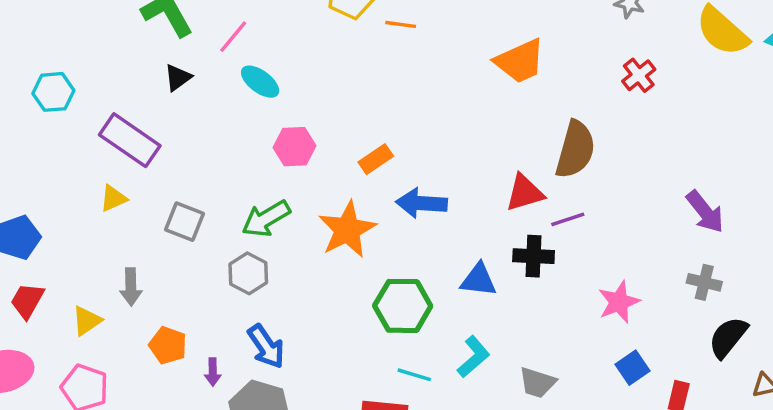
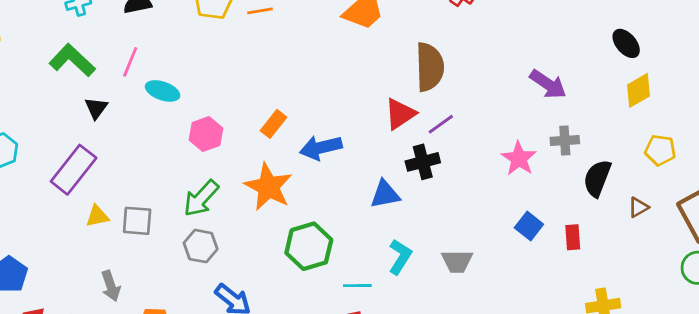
purple rectangle: (130, 140) -> (74, 170), turned -69
yellow triangle: (113, 198) -> (97, 216), moved, turned 30
pink star: (619, 302) -> (519, 158), moved
green hexagon: (403, 306) -> (309, 246), moved

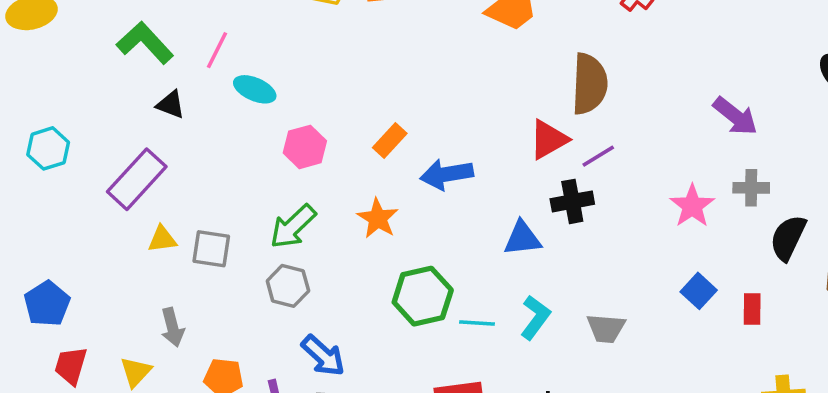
black triangle: (96, 108) -> (171, 105), turned -50
orange star: (268, 187) -> (378, 218), size x0.7
cyan line: (357, 286) -> (477, 323), moved

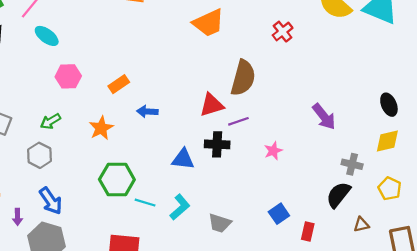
blue arrow: (447, 174) -> (147, 112), size x0.7
gray cross: (751, 188) -> (352, 164), moved
pink star: (692, 206) -> (273, 151), moved, size x0.7
green arrow: (293, 227) -> (50, 121), size x0.7

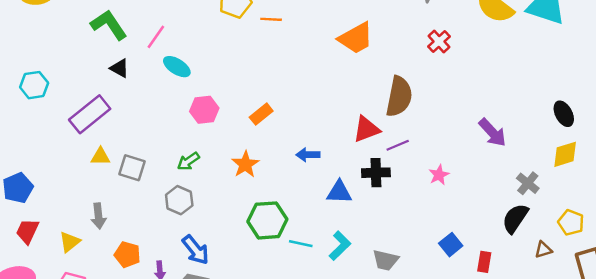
blue arrow: (147, 112) -> (308, 155), moved
gray cross: (352, 164) -> (528, 183), turned 30
yellow pentagon: (390, 189) -> (571, 223), moved

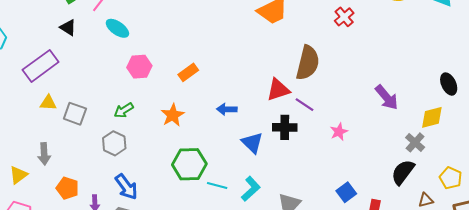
purple line: (398, 145) -> (304, 105), turned 54
yellow diamond: (565, 154) -> (432, 117), moved
blue triangle: (339, 192) -> (252, 143), turned 40

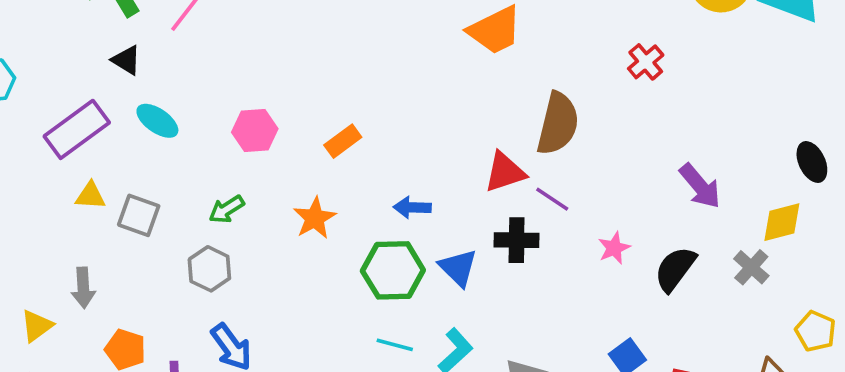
red cross: (344, 17) -> (646, 62), moved
cyan ellipse: (117, 28) -> (157, 121), moved
green hexagon: (189, 164) -> (393, 270), moved
black semicircle: (403, 172) -> (675, 269), moved

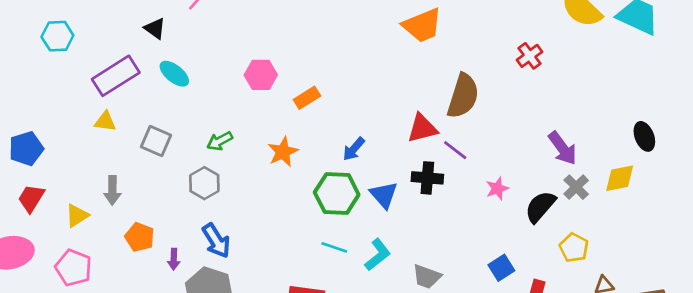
pink hexagon: (255, 130) -> (261, 75), moved
yellow triangle: (91, 196) -> (105, 121), moved
blue arrow: (412, 207) -> (354, 149), turned -55
gray cross: (751, 267) -> (576, 187), moved
yellow pentagon: (815, 331) -> (574, 248), moved

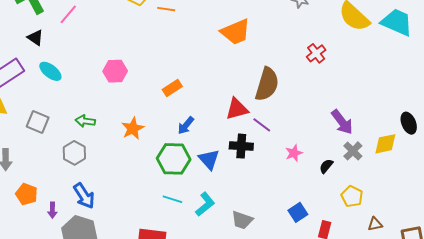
orange rectangle: (307, 98) -> (172, 88), moved
black ellipse: (644, 136) -> (409, 123), moved
green arrow: (220, 141) -> (85, 121), turned 36
black semicircle: (540, 207) -> (326, 166), size x0.6

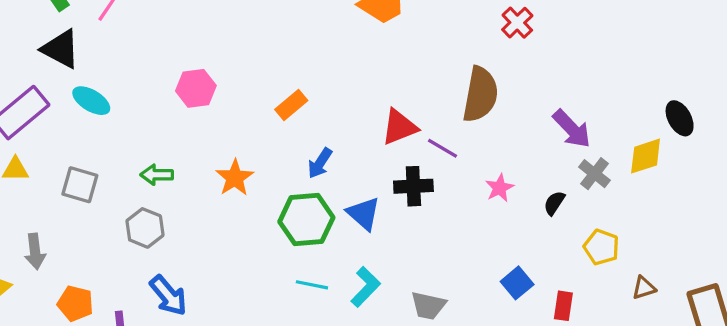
black triangle: (35, 38) -> (61, 49), size x1.5
brown semicircle: (267, 84) -> (480, 94), moved

